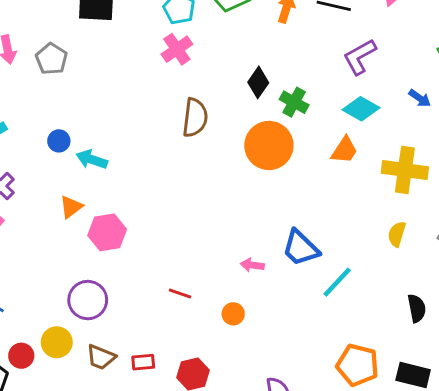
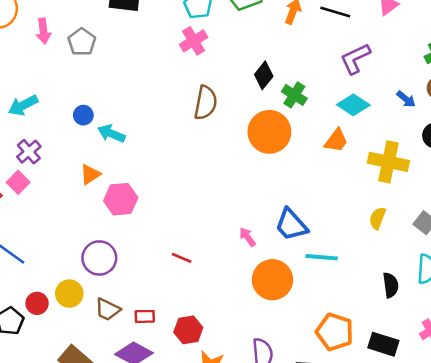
pink arrow: (252, 265) -> (247, 237), turned 42
cyan line: (337, 282) -> (322, 257), turned 48
orange circle: (233, 314) -> (272, 280), moved, size x2.0

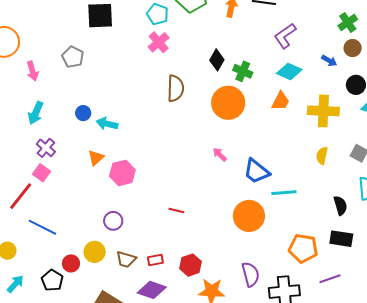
pink arrow: (43, 31) -> (32, 71), moved
cyan arrow: (23, 105) -> (36, 113), turned -30
pink arrow: (247, 237) -> (220, 155), moved
purple circle: (99, 258) -> (113, 221), size x0.7
black rectangle: (383, 344) -> (341, 239), moved

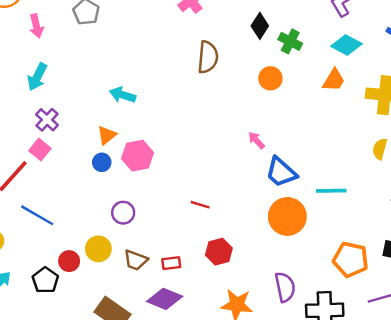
orange circle: (228, 103) -> (270, 78), size x0.6
blue circle: (83, 113) -> (102, 162), moved
blue trapezoid: (257, 171) -> (281, 172), moved
red hexagon: (190, 265) -> (219, 252), moved

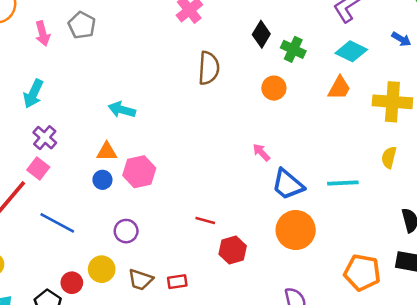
pink arrow: (36, 26) -> (43, 34), moved
orange triangle: (107, 135) -> (107, 152), turned 40
cyan line: (331, 191) -> (343, 183), moved
blue line: (37, 215) -> (57, 223), moved
red hexagon: (219, 252) -> (233, 250), moved

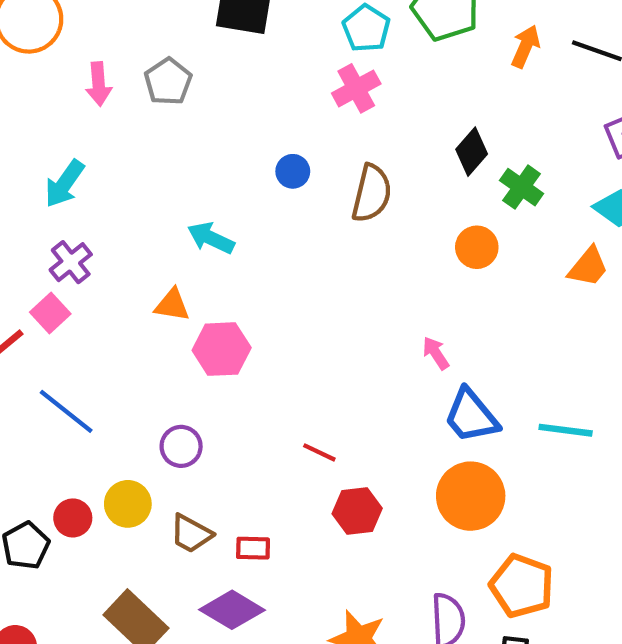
blue circle: (102, 180) -> (293, 171), moved
orange pentagon: (362, 272) -> (522, 586), moved

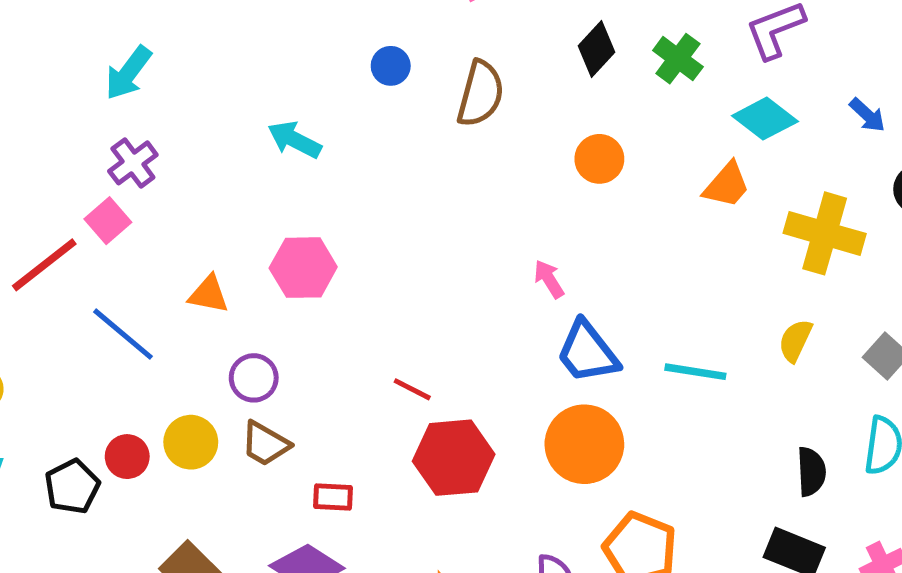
green cross: (522, 187) -> (678, 59), moved
orange triangle: (172, 305) -> (209, 294), moved
red hexagon: (357, 511) -> (454, 458), size x1.4
brown trapezoid: (191, 534) -> (265, 444), moved

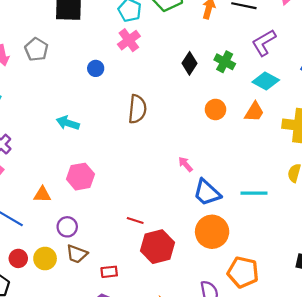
blue circle: (391, 66) -> (96, 68), moved
brown semicircle: (480, 94) -> (137, 109), moved
orange circle: (599, 159) -> (215, 109), moved
red circle: (127, 457) -> (18, 258), moved

